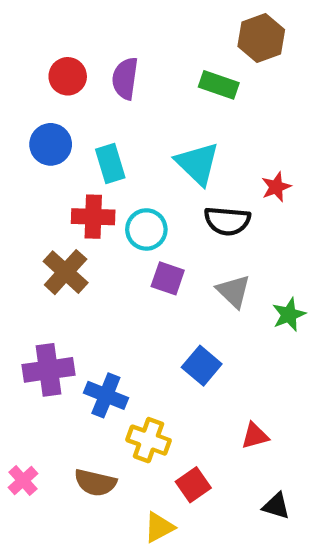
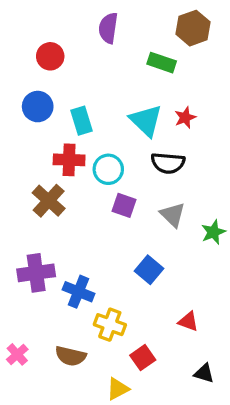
purple semicircle: (125, 78) -> (108, 28), moved
red star: (276, 187) -> (185, 117), moved
red triangle: (255, 436) -> (188, 321), turned 35

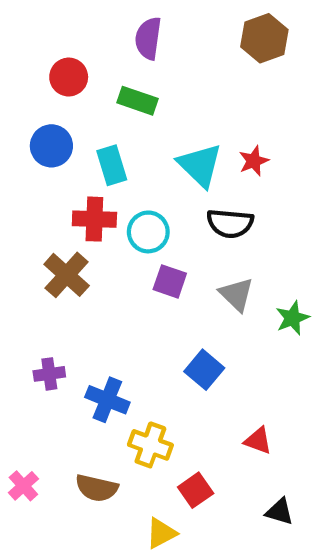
green rectangle: (162, 63) -> (138, 101), moved
purple cross: (36, 273) -> (49, 374), size x0.6

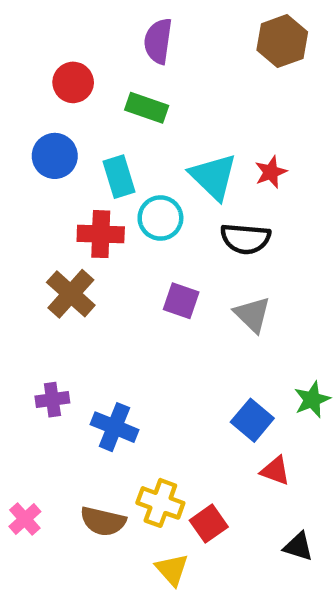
cyan circle: (148, 232) -> (160, 218), moved
green star: (292, 318) -> (312, 400), moved
blue square: (204, 370) -> (252, 420), moved
yellow cross: (150, 445) -> (160, 503), moved
yellow triangle: (161, 533) -> (172, 570), turned -44

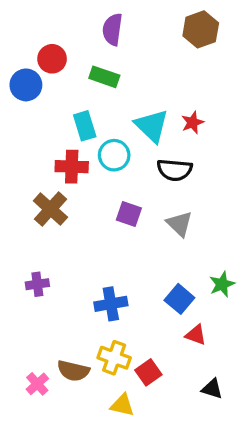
blue circle: (55, 156) -> (26, 85), moved
blue cross: (114, 427) -> (111, 304), moved, turned -32
pink cross: (25, 519) -> (37, 384), moved
yellow triangle: (172, 570) -> (122, 405), turned -35

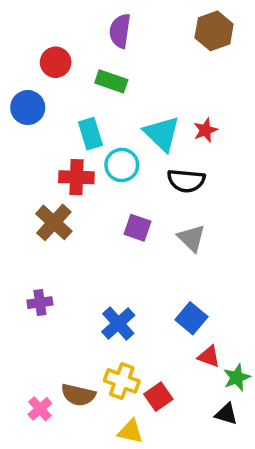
blue circle: (26, 85) -> (28, 108), moved
green star: (222, 284) -> (237, 377), moved
blue cross: (111, 304) -> (118, 323), turned -32

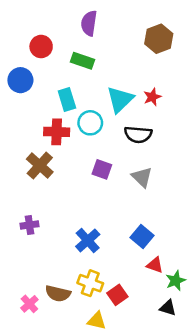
brown hexagon: (214, 31) -> (159, 39), moved
cyan triangle: (162, 134) -> (120, 100), turned 32

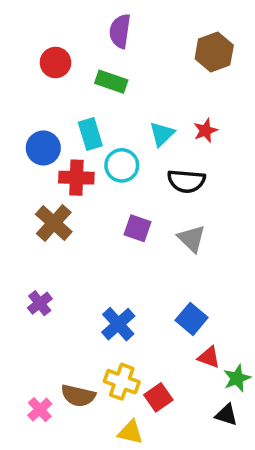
blue circle: (20, 80) -> (43, 148), moved
cyan triangle: (120, 100) -> (162, 134), size x0.7
purple cross: (29, 225) -> (40, 303), turned -30

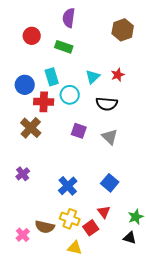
red triangle: (209, 357) -> (104, 212), moved, turned 32

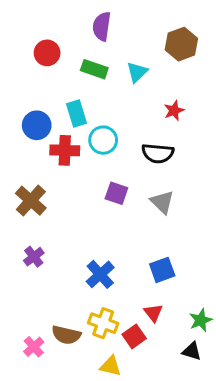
cyan triangle: (93, 77) -> (137, 72), moved
brown cross: (31, 128) -> (31, 201), moved
blue square: (110, 183) -> (162, 270), turned 30

